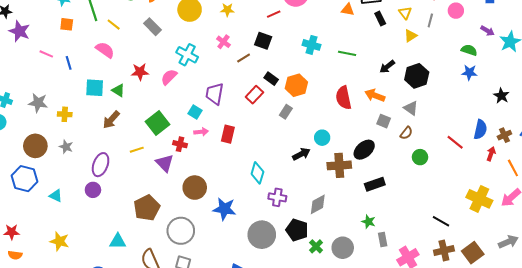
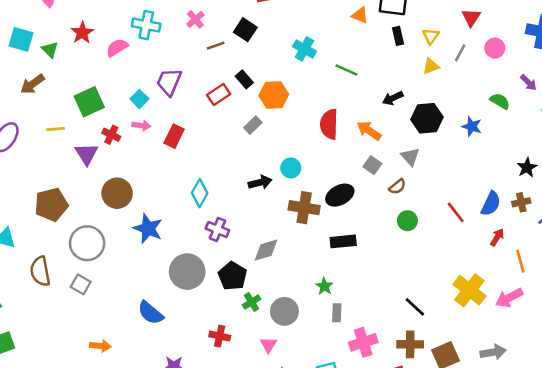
cyan cross: (187, 55) -> (146, 25), turned -30
red star: (140, 72) -> (82, 33), turned 30
blue star: (469, 72) -> (472, 126), moved
brown cross: (504, 135) -> (521, 202), moved

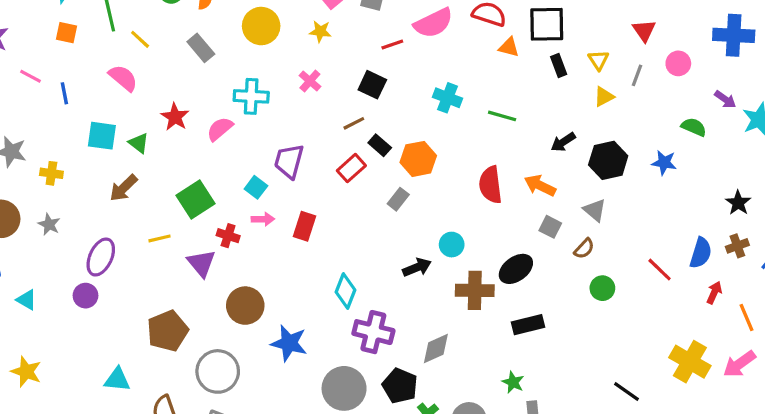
brown line: (216, 46) -> (354, 123), moved
purple cross: (217, 229) -> (373, 332), size x1.4

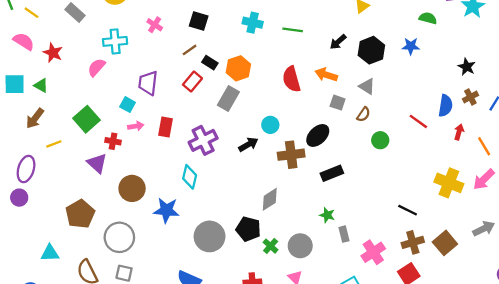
red star: (175, 117) -> (53, 53), moved
gray rectangle: (398, 199) -> (228, 99), size x1.5
yellow line: (160, 238) -> (54, 144), moved
cyan diamond: (346, 291) -> (190, 177), moved
purple cross: (373, 332) -> (203, 140), moved, turned -32

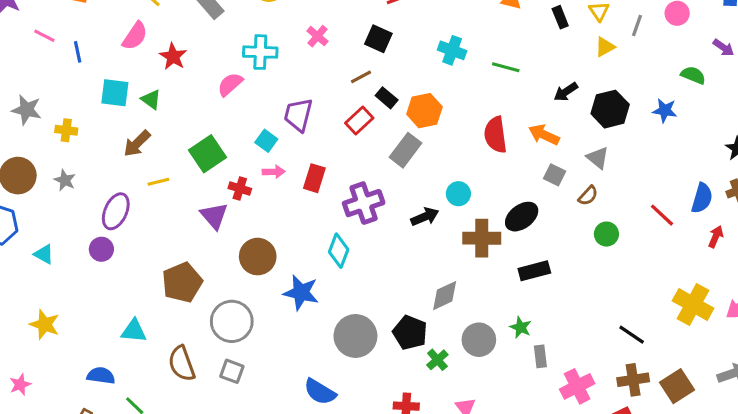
pink semicircle: (24, 41) -> (135, 36), turned 85
gray circle: (300, 246) -> (479, 340), moved

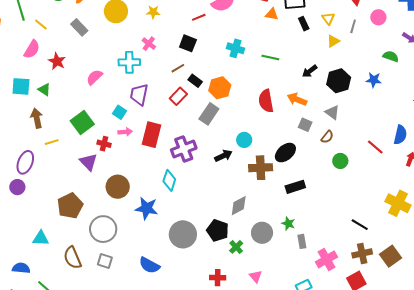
cyan cross: (260, 52) -> (129, 62), moved
brown arrow: (137, 144) -> (37, 118), turned 126
red rectangle: (314, 178) -> (151, 135), size x1.4
blue semicircle: (320, 392) -> (149, 265), moved

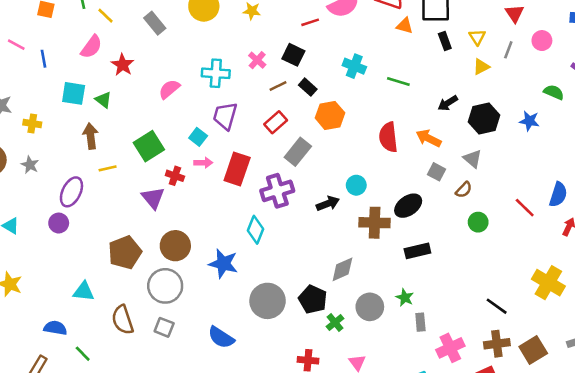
pink cross: (149, 44) -> (257, 60), moved
black rectangle: (195, 81) -> (308, 87), moved
gray rectangle: (209, 114) -> (298, 152), moved
brown circle: (118, 187) -> (175, 246), moved

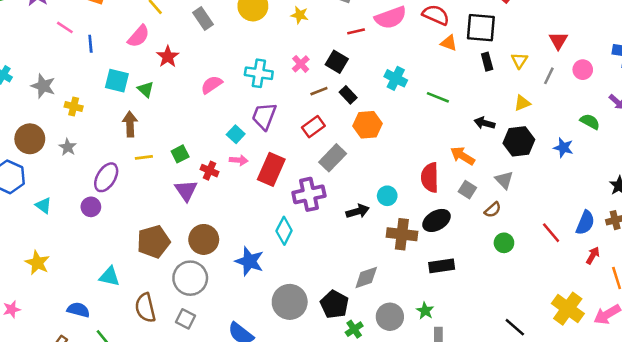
yellow triangle: (481, 67) -> (522, 103), moved
black arrow: (448, 103) -> (484, 123), turned 42
red semicircle: (388, 137) -> (430, 178), moved
green square: (149, 146) -> (180, 154), moved, size x0.6

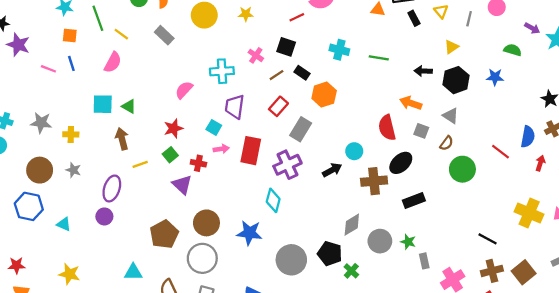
blue line: (90, 44) -> (71, 63), moved
red star: (168, 57) -> (173, 128), moved, turned 30
green circle: (504, 243) -> (462, 169), size x1.5
gray circle: (390, 317) -> (380, 241), moved

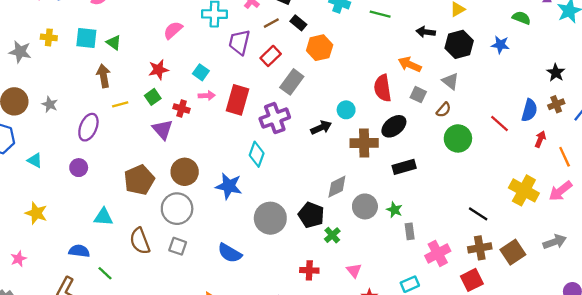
purple trapezoid: (235, 107) -> (239, 42), moved
yellow cross: (71, 134) -> (49, 37), moved
purple circle: (104, 216) -> (79, 168), moved

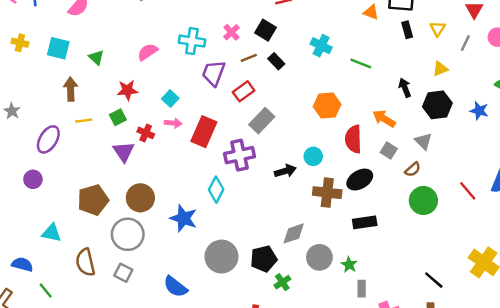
black arrow: (426, 32) -> (405, 88), turned 54
green triangle: (114, 42) -> (96, 57), moved
orange hexagon: (320, 48) -> (327, 105), moved
black pentagon: (311, 215) -> (264, 259), turned 30

